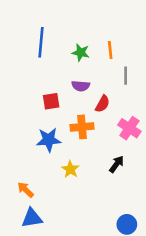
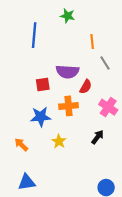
green star: (81, 53) -> (67, 16), moved
gray line: (126, 76) -> (105, 63), turned -32
purple semicircle: (81, 86) -> (67, 72), size x1.5
orange arrow: (26, 190) -> (21, 145), moved

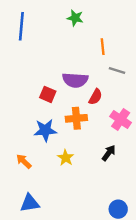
blue line: (34, 35) -> (21, 26), moved
gray line: (105, 63) -> (117, 71), turned -40
red square: (43, 84) -> (48, 94), turned 32

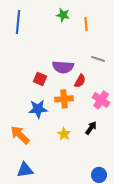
orange line: (103, 47) -> (86, 24), moved
yellow star: (66, 158) -> (64, 134), moved
orange arrow: (24, 161) -> (20, 135), size x1.5

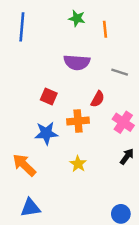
purple semicircle: (63, 67) -> (77, 62), moved
black arrow: (91, 128) -> (127, 156), moved

